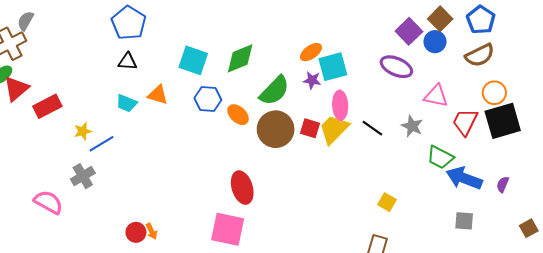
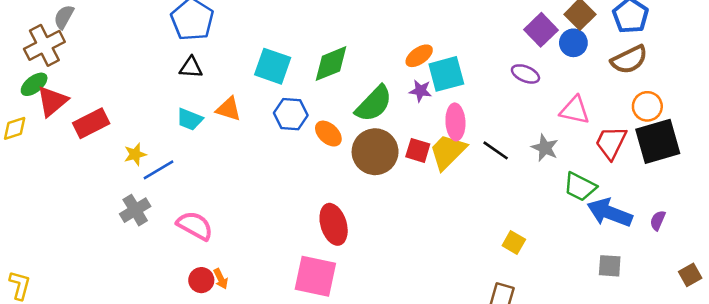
purple ellipse: (396, 67) -> (525, 74), size x0.7
pink semicircle: (48, 202) -> (195, 226), moved

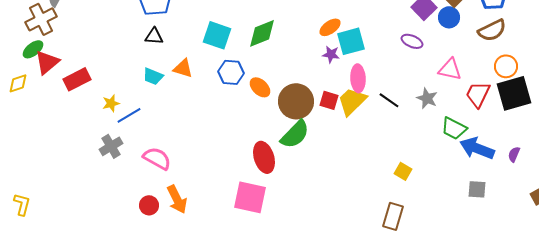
green semicircle: (374, 104) -> (295, 134), moved
orange arrow: (221, 279) -> (177, 199), size x1.8
red circle: (201, 280) -> (149, 205), moved

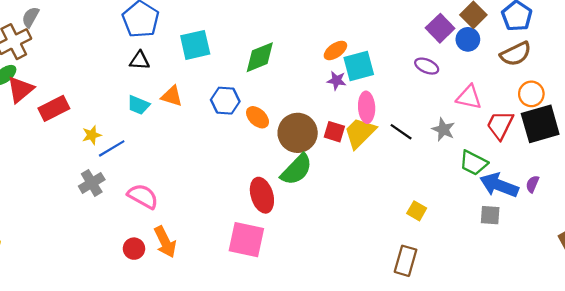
cyan square: (217, 35) -> (195, 45), moved, turned -32
purple semicircle: (514, 154) -> (532, 184), moved
gray square: (477, 189) -> (490, 215), moved

